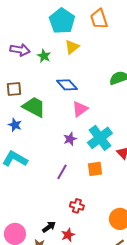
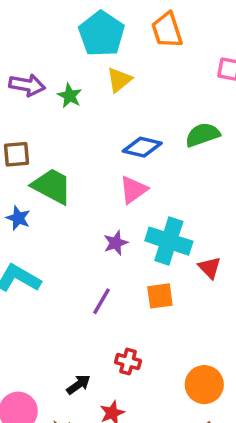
blue diamond: (67, 85) -> (142, 147), moved, turned -35
cyan cross: (100, 138) -> (169, 241), turned -35
black arrow: (49, 227) -> (78, 385), moved

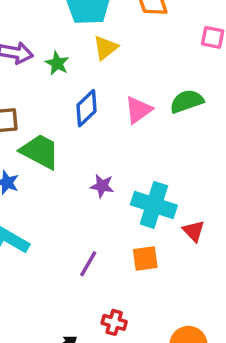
blue diamond: (142, 147) -> (87, 108), moved, turned -57
pink triangle: (133, 190) -> (138, 110), moved
purple star: (116, 243) -> (102, 186), moved, turned 30

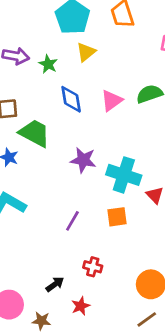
blue diamond: (87, 108) -> (71, 99), turned -56
purple star: (102, 186) -> (83, 160), size x1.4

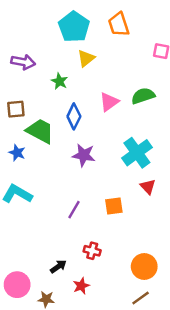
green star: (48, 64) -> (59, 81), moved
blue diamond: (71, 99) -> (74, 116), moved, turned 35
cyan cross: (124, 175) -> (137, 153), moved, turned 36

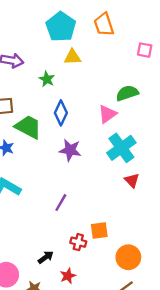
yellow triangle: (86, 58) -> (72, 57), turned 36
pink triangle: (109, 102) -> (107, 114), moved
orange square: (114, 206) -> (99, 230), moved

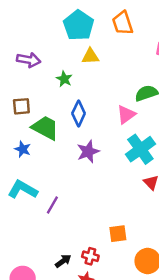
purple star: (70, 150) -> (88, 152), turned -30
purple line: (61, 203) -> (52, 205), moved
red cross: (78, 242) -> (90, 256), moved

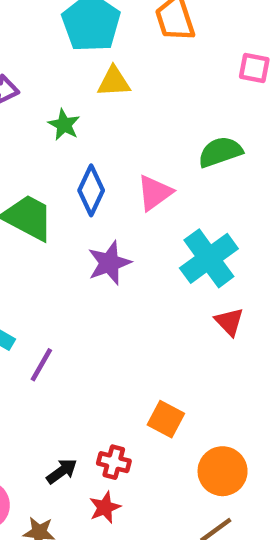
pink triangle: (126, 115) -> (155, 193), moved
orange square: (118, 234) -> (166, 419), turned 36

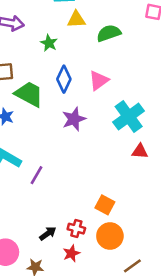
green semicircle: (220, 152) -> (109, 33), moved
red triangle: (229, 322) -> (140, 151), turned -42
orange circle: (223, 471) -> (110, 236), moved

